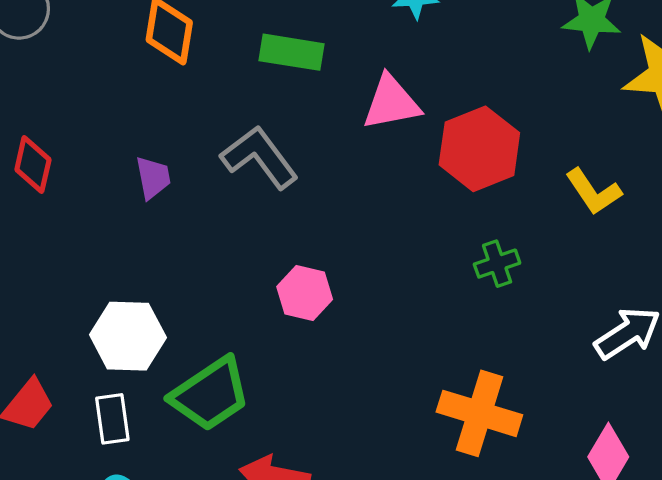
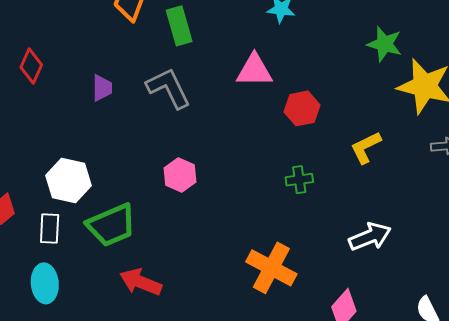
green rectangle: (292, 52) -> (179, 26), moved, turned 54
red hexagon: (479, 149) -> (302, 108), size x0.7
yellow L-shape: (593, 192) -> (366, 147), turned 87

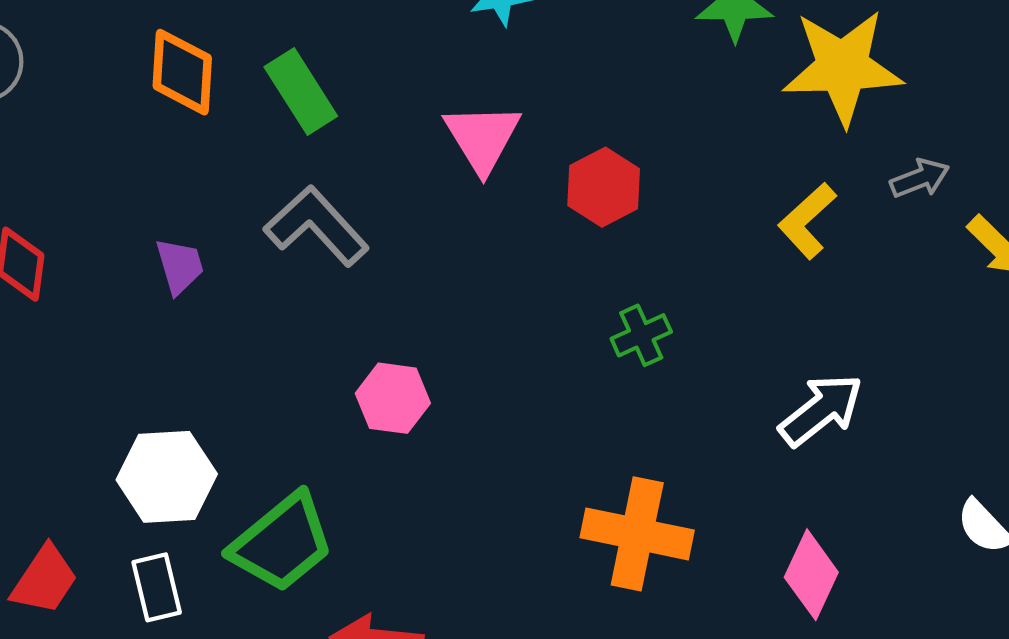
pink triangle: (254, 70) -> (482, 138), turned -45
yellow L-shape: (366, 147) -> (807, 221), moved

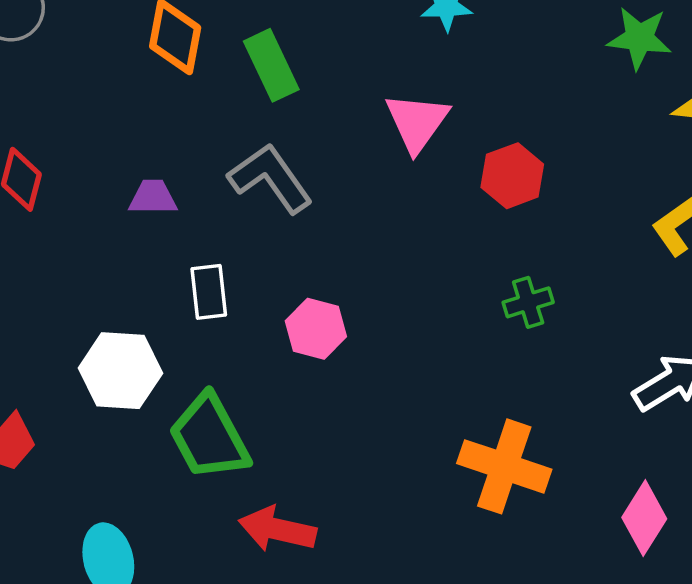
purple trapezoid: (180, 266) -> (153, 197), turned -81
green trapezoid: (282, 543) -> (209, 437), turned 94
white rectangle: (157, 587) -> (209, 292), moved

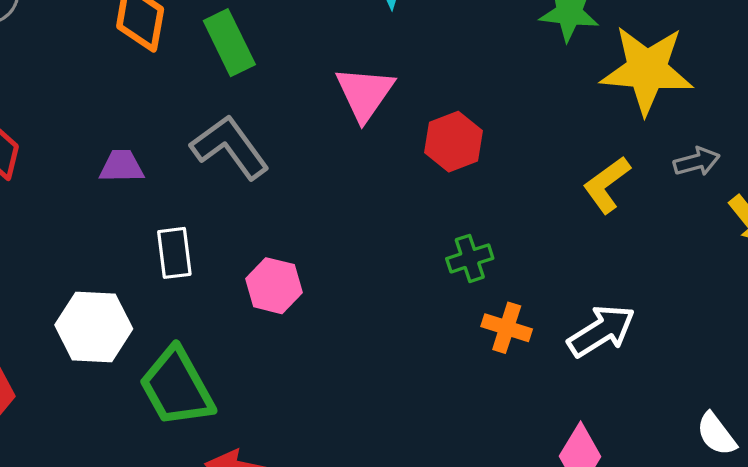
orange cross: (504, 466) -> (507, 328), moved, size x0.6

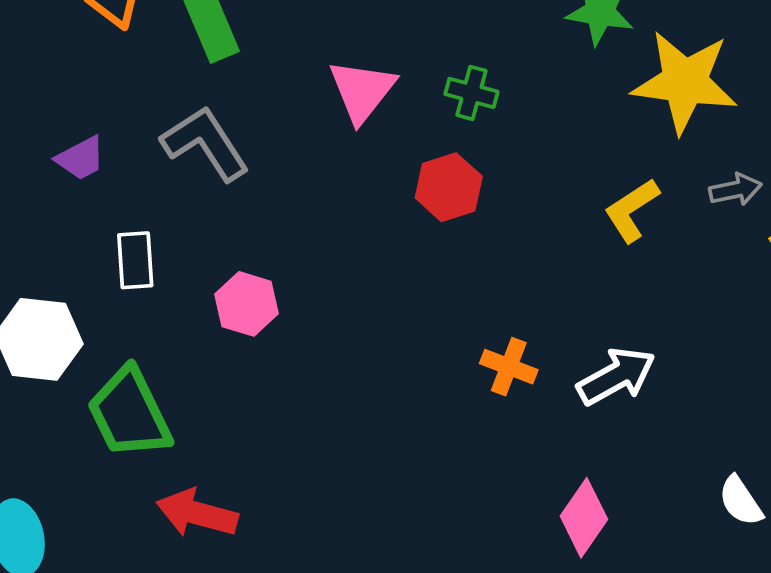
red hexagon: (453, 142) -> (449, 187), moved
purple trapezoid: (122, 166) -> (81, 158), turned 150
green cross: (470, 258) -> (471, 93), moved, turned 30

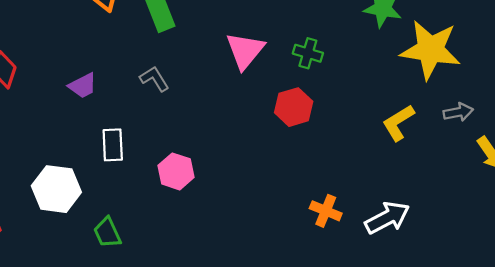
gray L-shape: (205, 143) -> (154, 79), size x0.6
green trapezoid: (129, 413) -> (107, 233), size x0.6

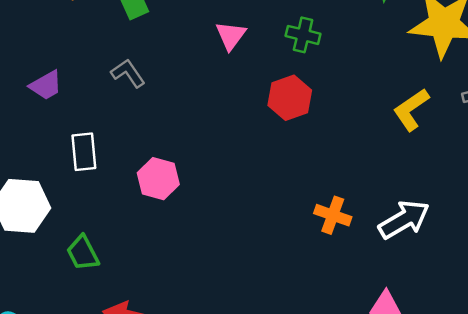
pink triangle: (245, 51) -> (231, 36), size x0.7

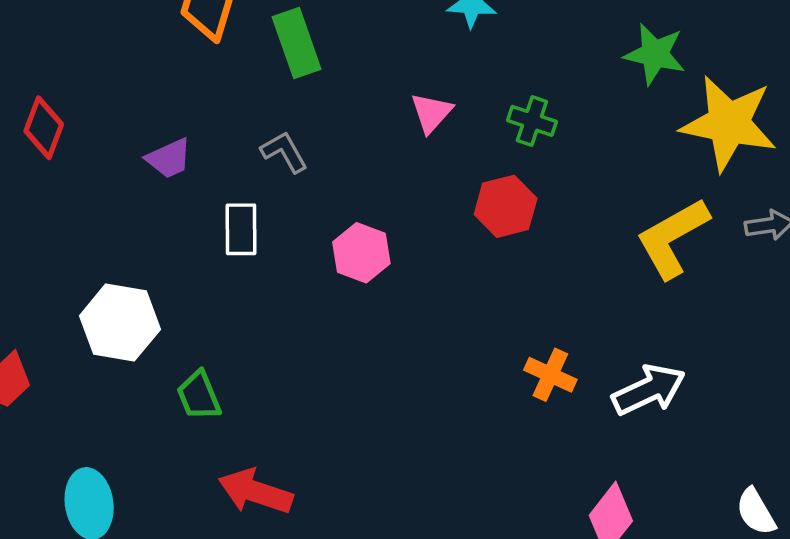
yellow L-shape: (411, 109) -> (672, 238), size x1.4
white rectangle: (84, 152) -> (241, 229), moved
pink hexagon: (158, 179) -> (361, 253), moved

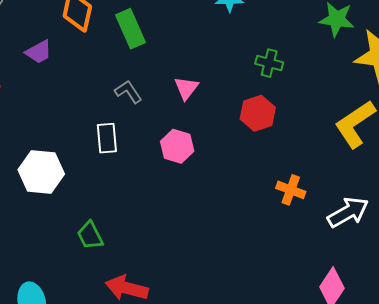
pink triangle: (431, 113) -> (186, 88), moved
purple trapezoid: (169, 158) -> (39, 52), moved
white hexagon: (120, 323) -> (41, 172), moved
orange cross: (550, 375) -> (291, 190), moved

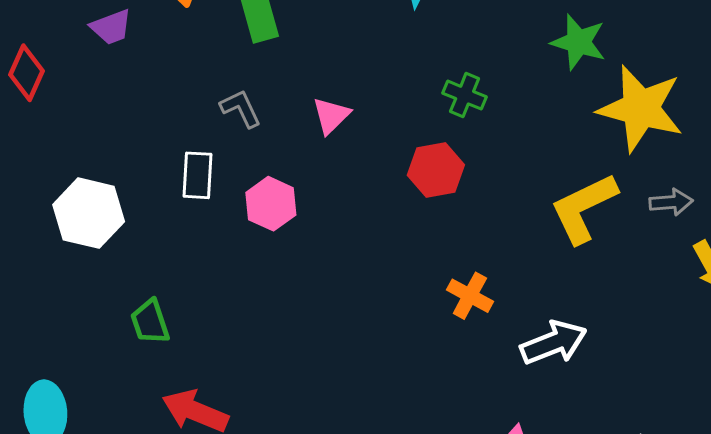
pink hexagon: (177, 146) -> (271, 204), moved

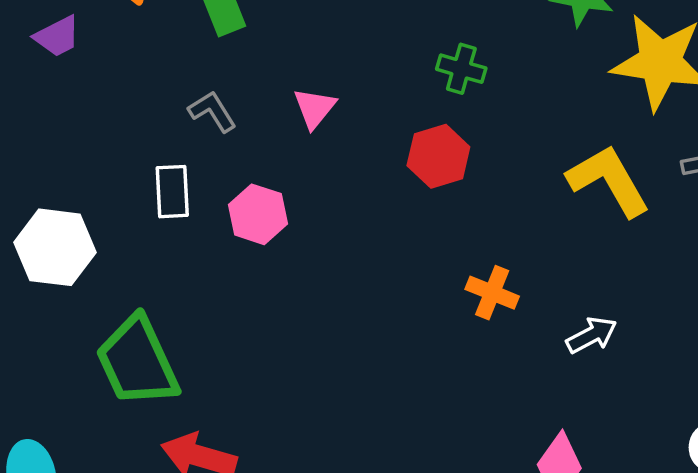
yellow L-shape: (584, 208) -> (609, 181), turned 92
green trapezoid: (150, 322) -> (137, 362), size x1.8
white arrow: (554, 343) -> (592, 335), size x0.7

